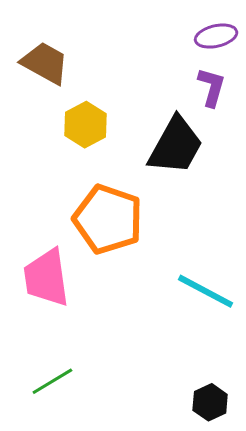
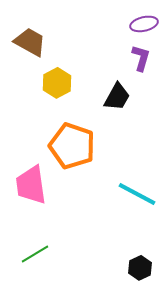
black trapezoid: (176, 146) -> (117, 97), size x0.7

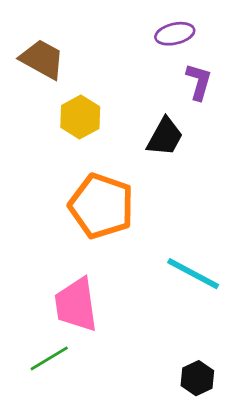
purple ellipse: (144, 24) -> (175, 34), moved
pink trapezoid: (31, 185) -> (76, 305), moved

